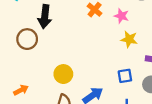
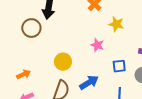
pink star: (121, 16) -> (97, 45), moved
yellow star: (129, 39) -> (116, 24), moved

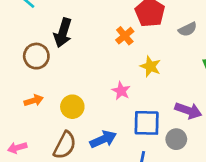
blue square: (119, 66) -> (147, 123), size x1.5
orange arrow: (24, 74) -> (34, 100), moved

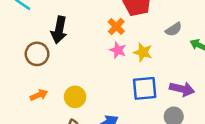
gray semicircle: (188, 29) -> (174, 29), moved
pink star: (121, 91) -> (118, 50), moved
blue square: (147, 123) -> (145, 88), moved

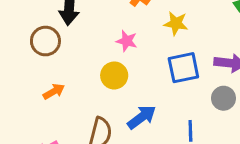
pink star: (118, 50) -> (127, 41), moved
yellow circle: (75, 97) -> (114, 75), moved

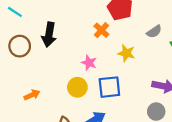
brown circle: (45, 41) -> (20, 46), moved
blue square: (183, 68) -> (109, 87), moved

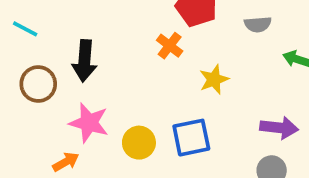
gray semicircle: (154, 32) -> (258, 24), moved, turned 35
yellow star: (126, 53) -> (214, 80), turned -30
pink star: (89, 63) -> (89, 123), moved, size x1.5

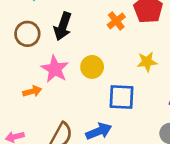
orange cross: (170, 46) -> (116, 21), moved
yellow circle: (139, 143) -> (92, 67), moved

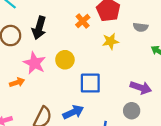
yellow star: (147, 62) -> (110, 41), moved

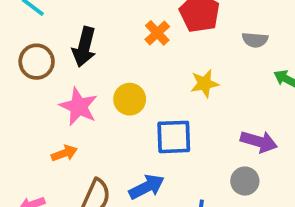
yellow star: (110, 41) -> (205, 84), moved
orange arrow: (17, 82) -> (64, 153), moved

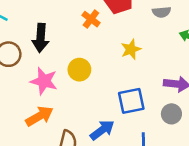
blue square: (174, 137) -> (131, 101), moved
orange arrow: (64, 153) -> (39, 116), size x1.5

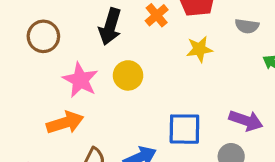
black arrow: (41, 38) -> (110, 27), moved
yellow star: (131, 49) -> (199, 49), moved

